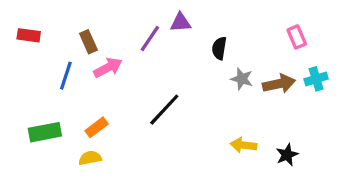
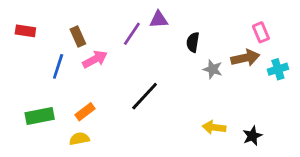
brown arrow: (279, 84) -> (245, 58), moved

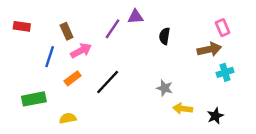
gray star: (213, 69) -> (165, 88), moved
cyan cross: (278, 69) -> (225, 72), moved
black line: (145, 96) -> (108, 82), moved
orange rectangle: (85, 112) -> (73, 78), moved

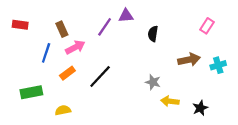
pink rectangle: (223, 28) -> (207, 26), turned 56
brown arrow: (209, 49) -> (189, 60), moved
cyan cross: (225, 72) -> (218, 65), moved

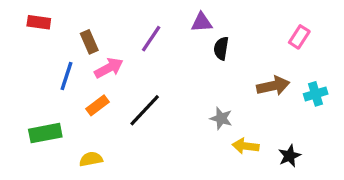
purple triangle: (126, 16) -> (202, 22), moved
red rectangle: (20, 25) -> (39, 22), moved

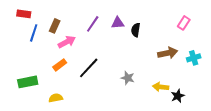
purple triangle: (202, 22) -> (118, 23), moved
brown rectangle: (89, 42) -> (55, 26), turned 48
blue line: (66, 76) -> (34, 33), moved
gray star: (221, 118) -> (128, 78), moved
yellow arrow: (246, 146) -> (161, 87), moved

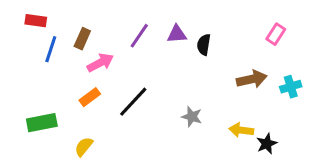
yellow semicircle: (56, 98) -> (84, 147), turned -40

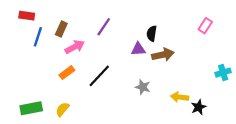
purple triangle: (177, 34) -> (138, 49), moved
brown arrow: (252, 79) -> (163, 55), moved
cyan cross: (291, 87) -> (223, 73), moved
green rectangle: (42, 123) -> (31, 108), moved

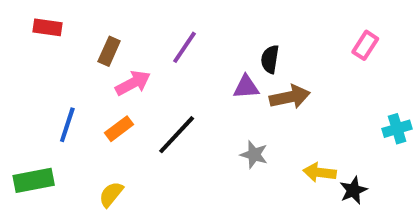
blue line: (38, 37) -> (67, 125), moved
green rectangle: (31, 108) -> (34, 180), moved

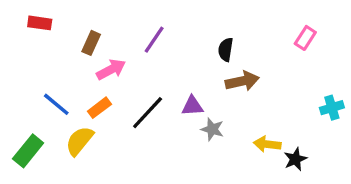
purple triangle: (246, 87) -> (192, 106), moved
blue line: (67, 125) -> (56, 104), turned -68
green rectangle: (34, 180) -> (28, 151), turned -40
yellow semicircle: (111, 194) -> (79, 141), moved, size x1.4

